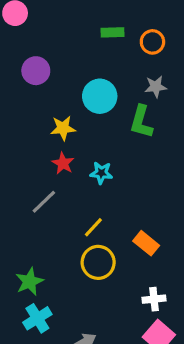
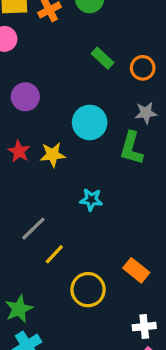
green rectangle: (112, 32) -> (102, 58), turned 45
red star: (63, 163) -> (19, 151), moved
yellow line: (93, 227) -> (54, 254), moved

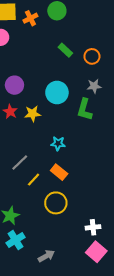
purple circle: (25, 97) -> (14, 85), moved
orange rectangle: (136, 270) -> (59, 172), moved

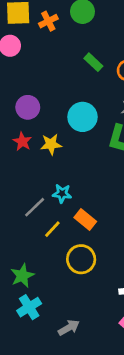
cyan star: (58, 143) -> (62, 194), moved

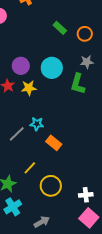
purple circle: (28, 107) -> (21, 66), moved
yellow line: (52, 229) -> (30, 168), moved
yellow circle: (81, 259) -> (51, 186), moved

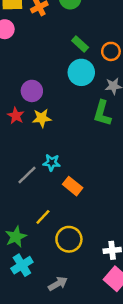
cyan circle: (52, 68) -> (81, 72), moved

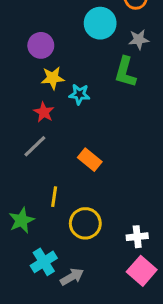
red star: (16, 116) -> (44, 112), moved
cyan star: (52, 163) -> (79, 94), moved
yellow line: (43, 217) -> (54, 197), turned -35
cyan cross: (22, 265) -> (44, 262), moved

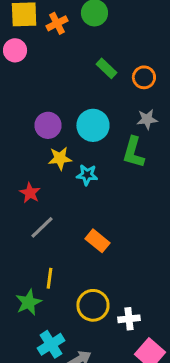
cyan circle: (100, 23) -> (93, 125), moved
red star: (44, 112) -> (30, 193), moved
yellow line: (54, 197) -> (49, 278), moved
white cross: (137, 237) -> (129, 319), moved

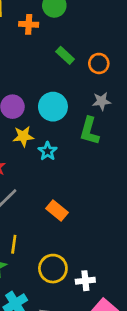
orange cross: (57, 23) -> (29, 24), moved, turned 30
cyan star: (87, 175) -> (48, 151), turned 30

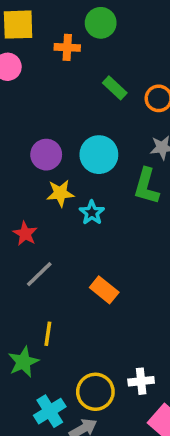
yellow circle: (53, 269) -> (95, 392), moved

